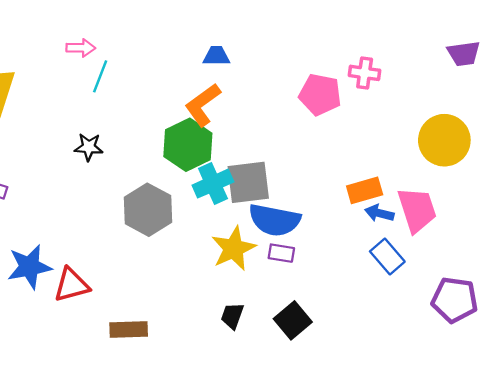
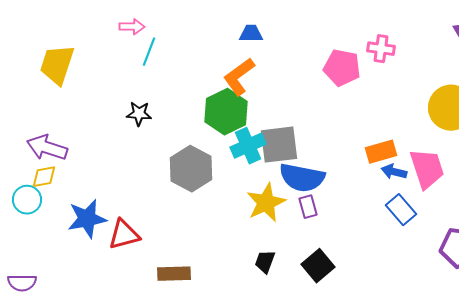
purple rectangle: (281, 253) -> (308, 207), turned 65

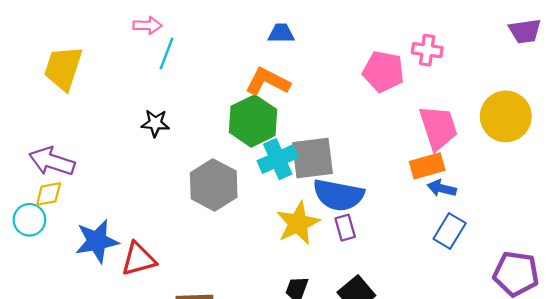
orange L-shape: (239, 77) -> (268, 82), turned 63
pink trapezoid: (427, 169) -> (438, 128), moved
blue rectangle: (401, 210) -> (450, 231), turned 72

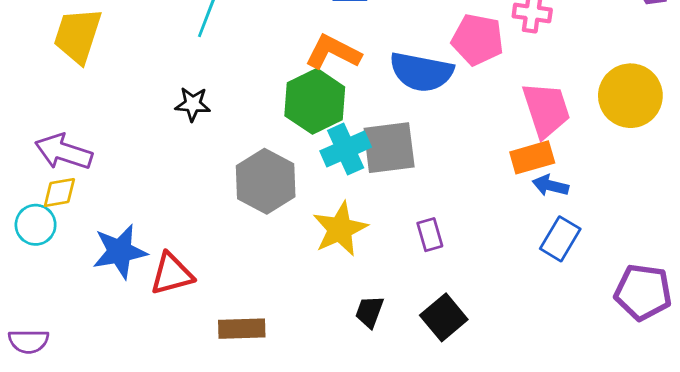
blue semicircle: (338, 195) -> (421, 72), moved
yellow star: (298, 223) -> (340, 229), moved

